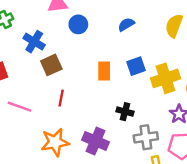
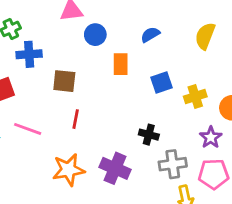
blue cross: (34, 42) -> (29, 54), moved, turned -35
brown square: (51, 65) -> (64, 81), turned 30
orange rectangle: (104, 71) -> (121, 64), moved
yellow cross: (165, 78) -> (195, 97), size x0.7

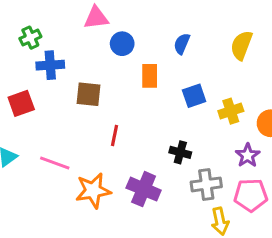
blue semicircle: (150, 35) -> (182, 44), turned -36
red line: (76, 119) -> (114, 135), moved
pink line: (28, 129) -> (55, 163), moved

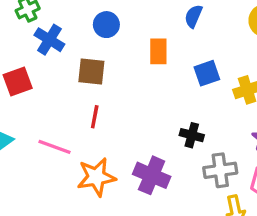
blue circle: (122, 44) -> (106, 25), moved
blue cross: (50, 65) -> (49, 40), turned 36
red line: (114, 135) -> (95, 117), moved

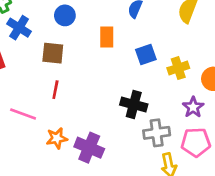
black cross: (192, 135) -> (134, 104), size x1.4
purple cross: (152, 175) -> (89, 148), moved
orange star: (96, 177) -> (57, 138), size x0.7

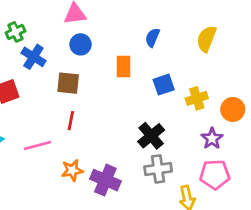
black cross: (134, 104) -> (151, 136), turned 35
pink line: (23, 114) -> (38, 145), turned -35
gray cross: (157, 133) -> (158, 169), moved

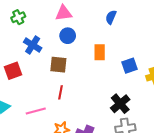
green cross: (15, 32) -> (18, 17), moved
blue semicircle: (152, 37) -> (111, 17), moved

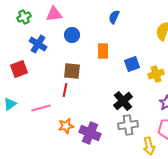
pink triangle: (64, 13) -> (54, 14), moved
brown square: (58, 65) -> (72, 71), moved

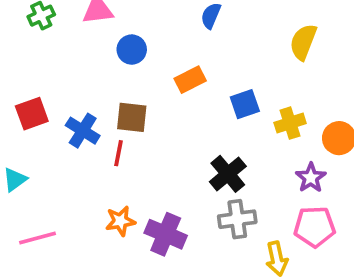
blue cross: (38, 44) -> (83, 131), moved
orange rectangle: (103, 51) -> (190, 80), turned 63
pink line: (41, 108) -> (37, 238), moved

